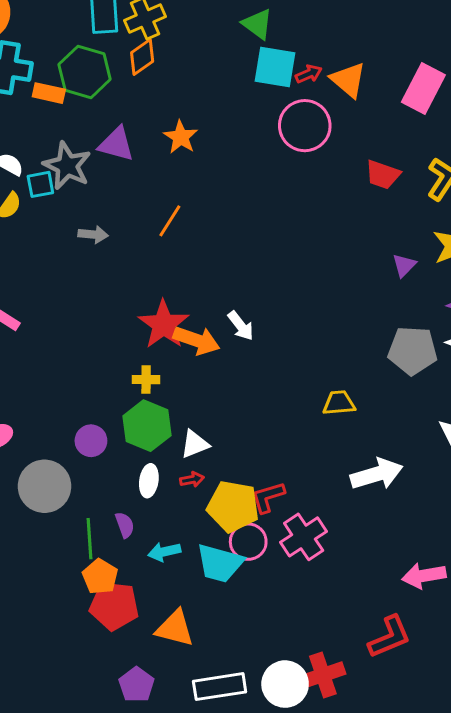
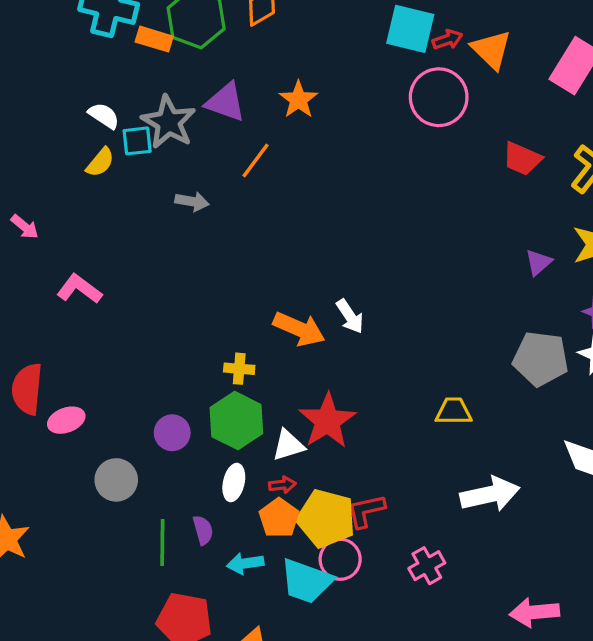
orange line: (170, 221) -> (256, 161), moved
red star: (164, 324) -> (327, 421), moved
gray circle: (44, 486) -> (116, 480), size x0.7
pink cross: (304, 537) -> (427, 566), moved, size x0.7
orange pentagon: (100, 577) -> (279, 518), moved

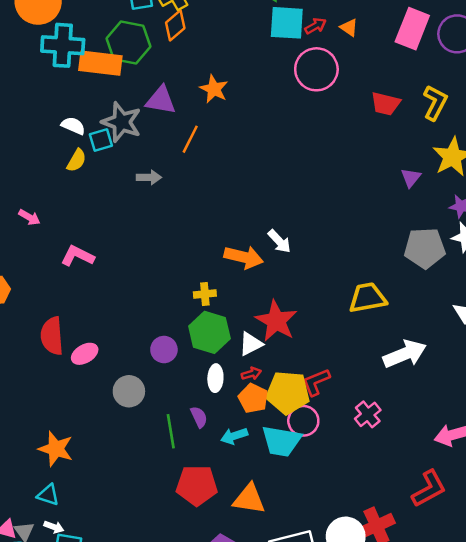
orange rectangle: (154, 39) -> (100, 63), size x1.6
orange triangle: (491, 50) -> (349, 28), size x0.6
yellow trapezoid: (454, 411) -> (368, 298), size x1.4

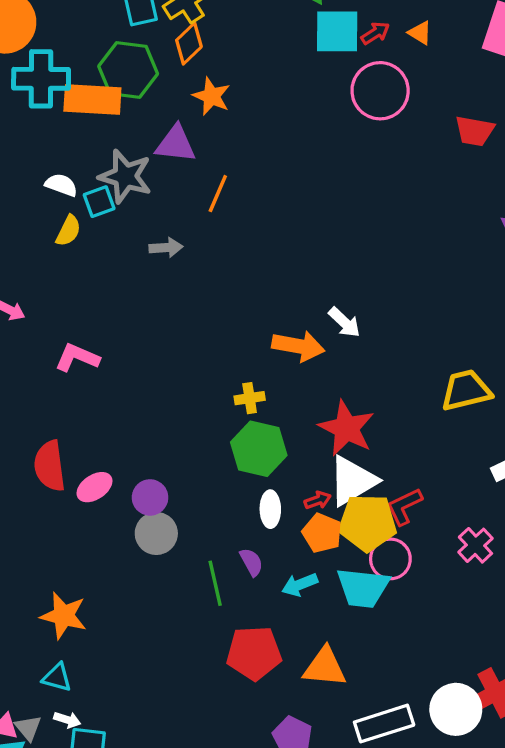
orange star: (214, 89) -> (212, 96), moved
white triangle: (251, 344) -> (353, 481), moved, size x1.6
purple circle: (164, 350) -> (150, 497), moved

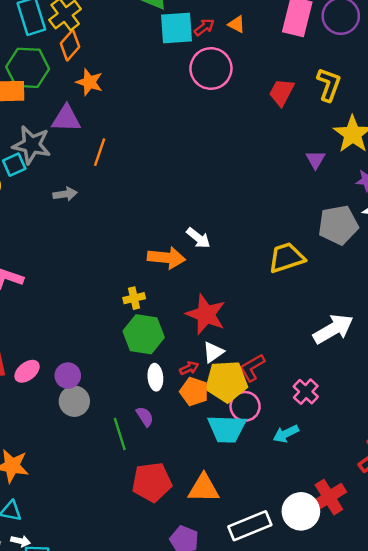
red trapezoid: (475, 131) -> (282, 92), turned 112
yellow trapezoid: (466, 390) -> (286, 258), moved
white triangle: (353, 481) -> (213, 352), size x0.6
cyan arrow: (300, 585) -> (286, 434), moved

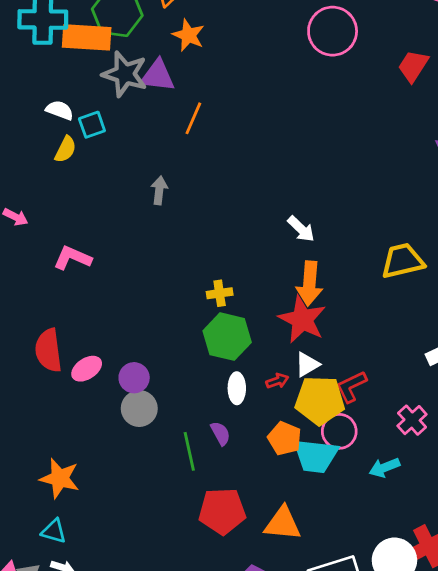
gray star: (32, 145) -> (125, 74), moved
gray arrow: (65, 194) -> (159, 190), moved, turned -80
orange arrow: (166, 258) -> (309, 284), moved, turned 84
orange pentagon: (194, 392) -> (285, 438), moved

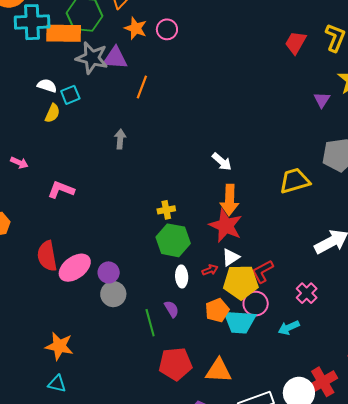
pink circle: (333, 31) -> (167, 29), moved, size x0.6
pink ellipse: (87, 369) -> (75, 268), size x1.5
orange pentagon: (285, 438) -> (217, 310), turned 30

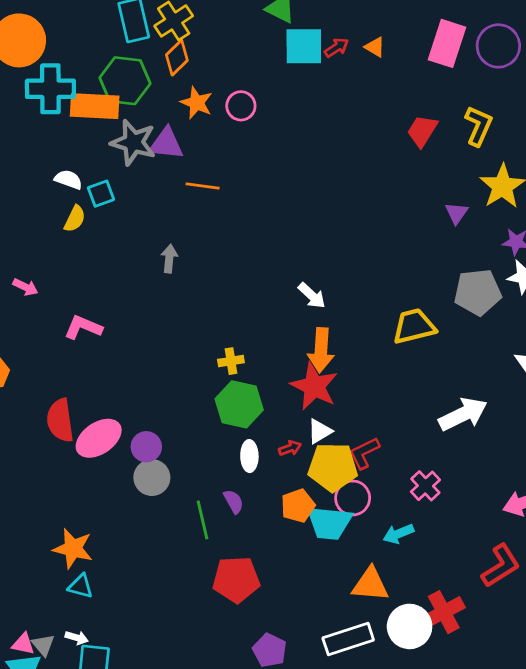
orange line: (142, 87) -> (203, 186), turned 75
orange triangle: (219, 371) -> (370, 584), moved
cyan triangle: (57, 384) -> (81, 586), moved

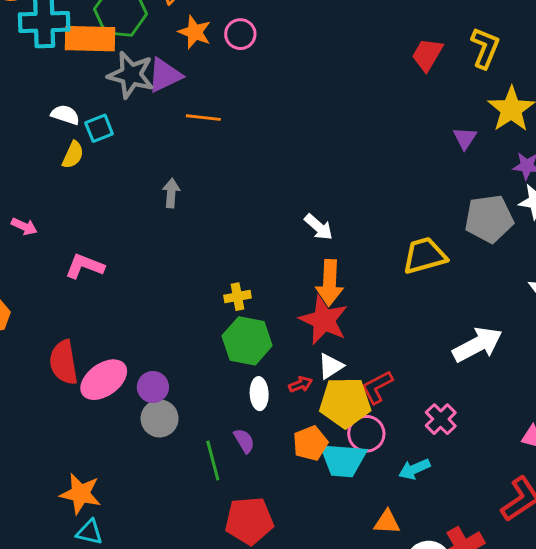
purple triangle: (166, 144) -> (165, 75), turned -30
orange triangle: (370, 584) -> (387, 522), size x0.7

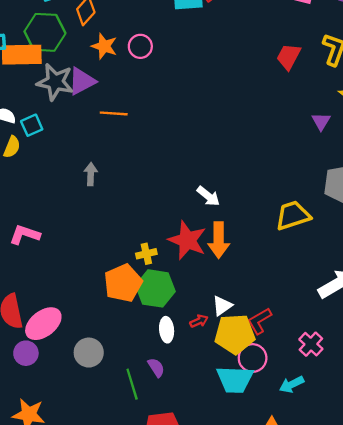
red star: (324, 320) -> (187, 240), moved
purple circle: (153, 387) -> (26, 353), moved
orange pentagon: (310, 443) -> (123, 283), moved, size x1.4

